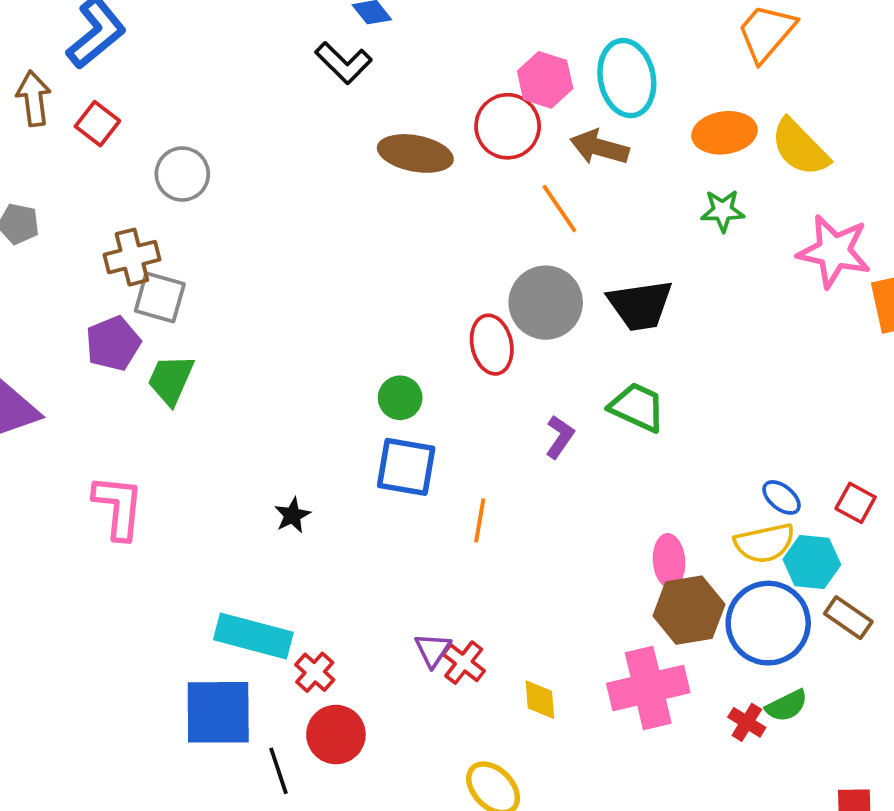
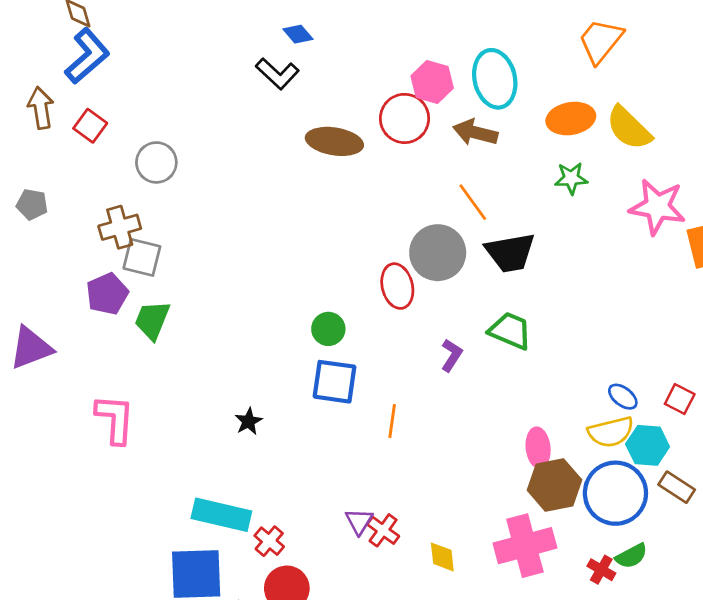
orange line: (559, 209) -> (473, 202), moved

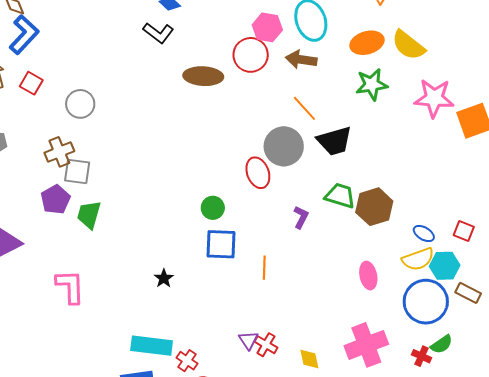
green star: (571, 178) -> (372, 84), size x1.4
brown hexagon: (554, 485) -> (374, 207), moved

